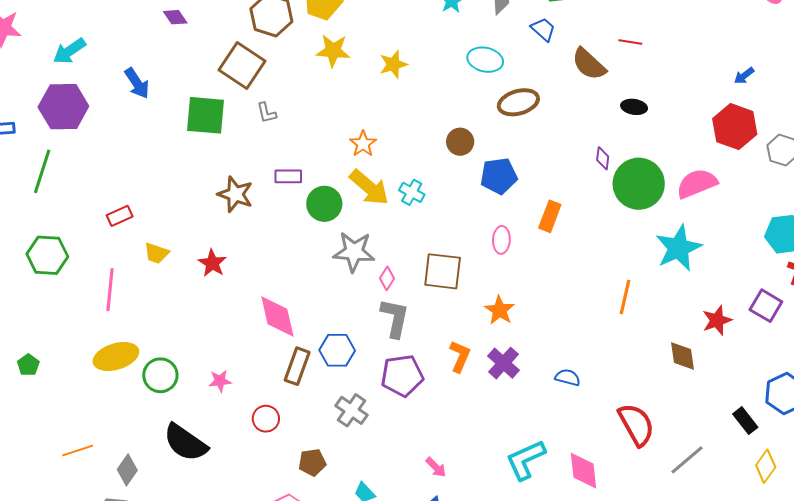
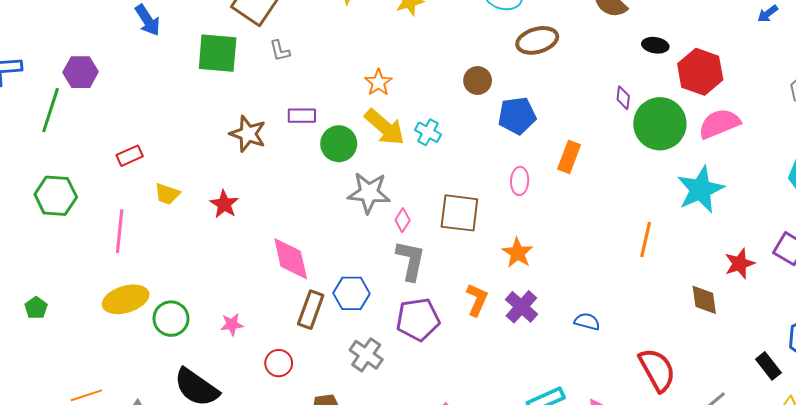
purple hexagon: (63, 107) -> (81, 72), moved, size x0.7
red hexagon: (735, 127) -> (700, 72), moved

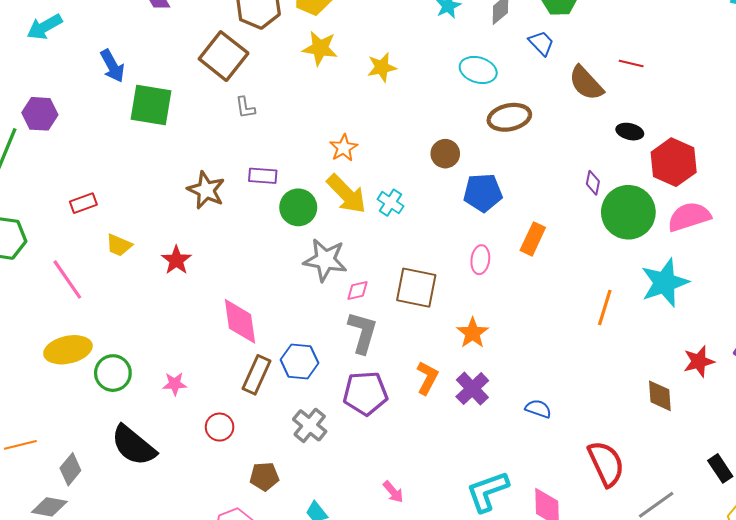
green square: (218, 53) -> (151, 105), moved
pink diamond: (403, 220) -> (358, 290), turned 40
pink line: (120, 231) -> (67, 280), turned -45
orange line: (646, 240) -> (605, 307), moved

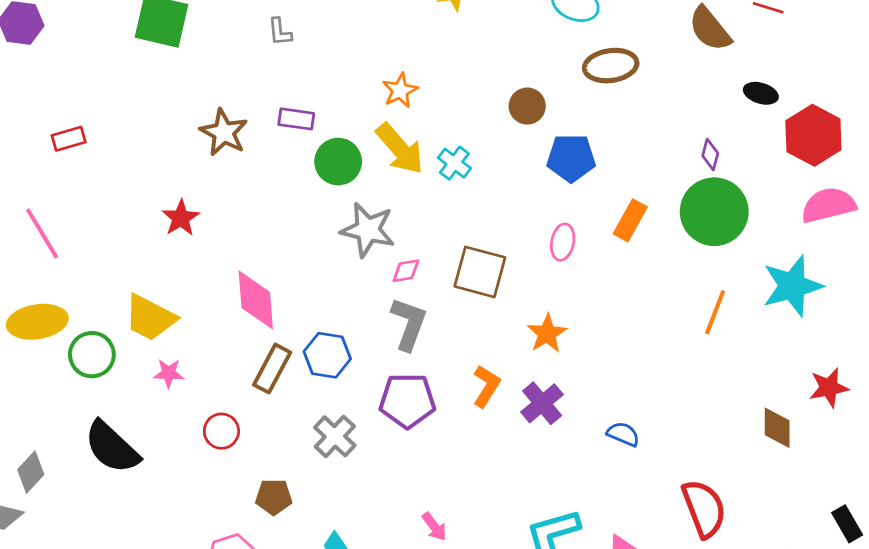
green circle: (628, 212) -> (714, 212), moved
yellow trapezoid: (119, 245) -> (150, 318), moved, size x1.6

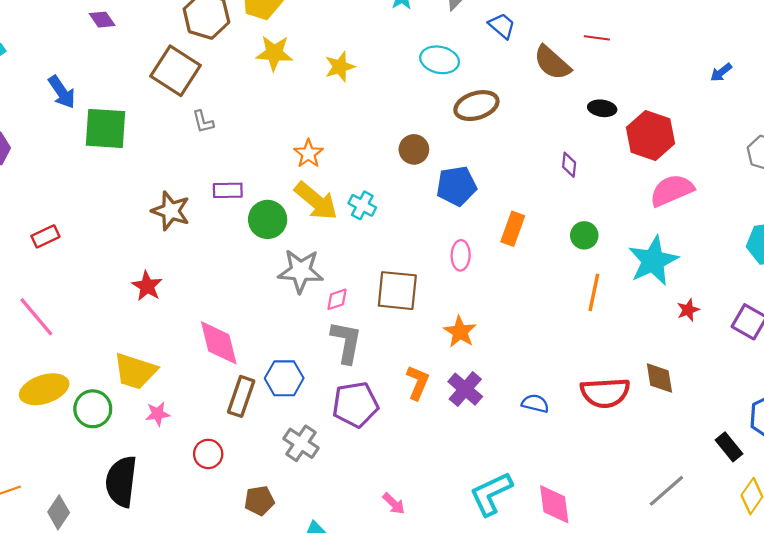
green circle: (714, 212) -> (584, 235), moved, size x0.5
red star: (829, 388) -> (688, 310), moved, size x0.7
black semicircle: (112, 447) -> (121, 481), turned 63
red semicircle: (704, 509) -> (605, 393), moved, turned 117

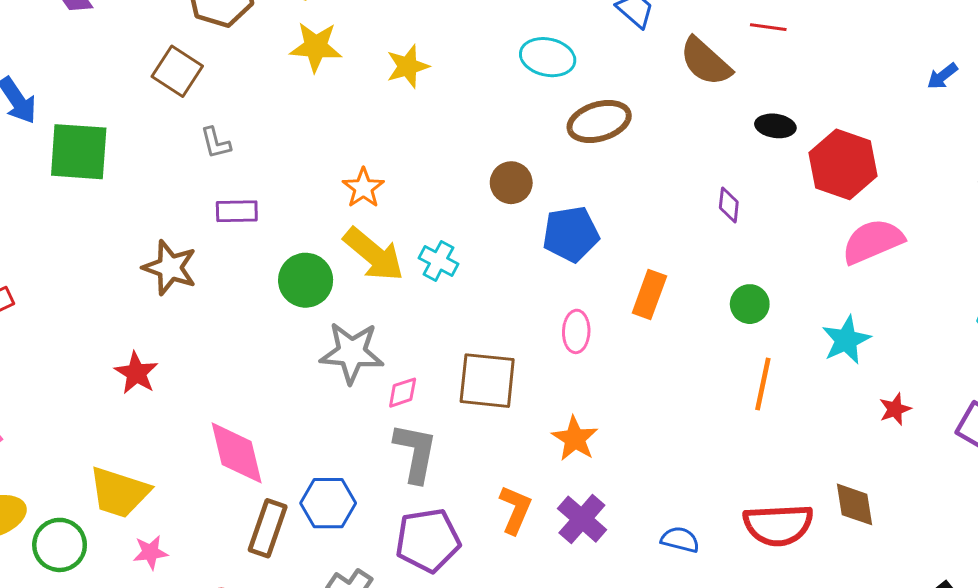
brown square: (175, 71) -> (177, 71), size x0.7
purple rectangle: (228, 190) -> (237, 211), moved
cyan star: (653, 261) -> (846, 340), size x0.7

